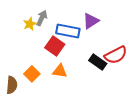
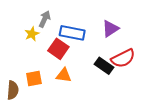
purple triangle: (91, 21) -> (110, 29), moved
yellow star: (30, 24) -> (32, 34), moved
orange square: (32, 74) -> (34, 78), turned 35

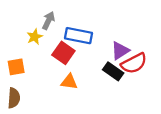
purple triangle: (110, 29) -> (120, 51), moved
orange square: (34, 78) -> (16, 67), moved

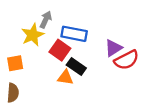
yellow star: (35, 37) -> (33, 35), size x1.5
black rectangle: (113, 71) -> (76, 67), moved

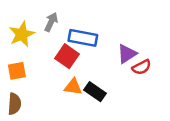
yellow star: (33, 35) -> (22, 34), moved
red semicircle: (127, 60) -> (142, 67), size x0.7
black rectangle: (76, 67) -> (95, 92), moved

